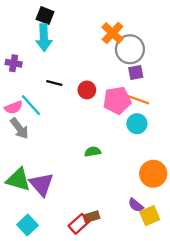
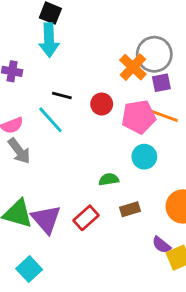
orange cross: (112, 33) -> (133, 67), moved
cyan line: (31, 105) -> (50, 120), moved
cyan circle: (137, 124) -> (144, 157), moved
brown rectangle: (92, 217) -> (130, 209), moved
red rectangle: (79, 224) -> (86, 218), moved

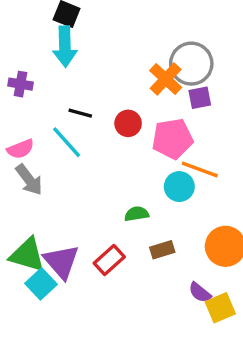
orange line: (163, 115) -> (200, 169), moved
cyan square: (29, 269) -> (41, 284), moved

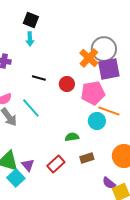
cyan arrow: (65, 47) -> (30, 39), size x0.6
purple square: (200, 98) -> (109, 69), size x1.6
cyan line: (67, 142) -> (31, 108), moved
purple triangle: (61, 262) -> (28, 165), size x0.6

